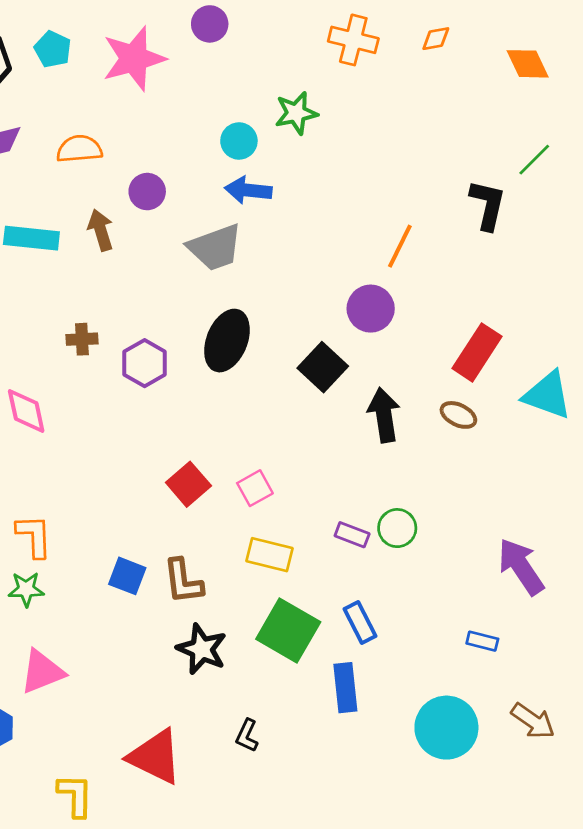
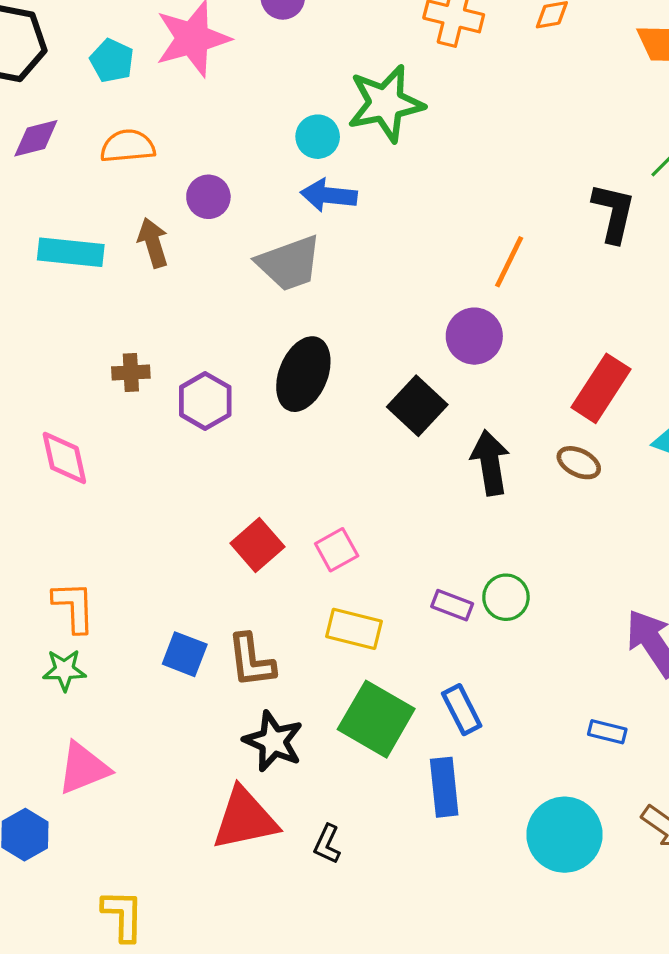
cyan pentagon: (53, 49) -> (112, 61), moved
green star: (296, 113) -> (386, 103), size x1.5
red triangle: (155, 757) -> (245, 819), moved, turned -38

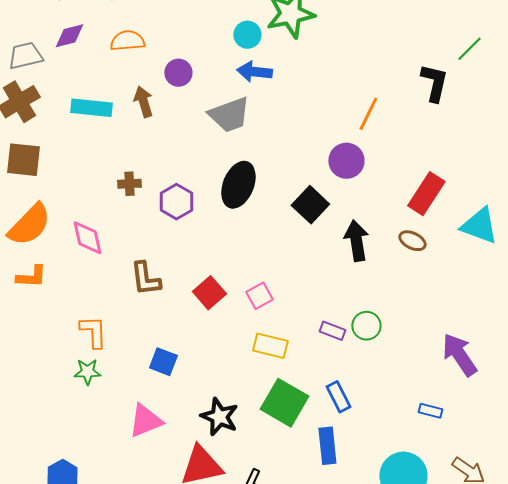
brown L-shape: (251, 661) -> (145, 279), moved
pink triangle: (83, 768) -> (145, 421), moved

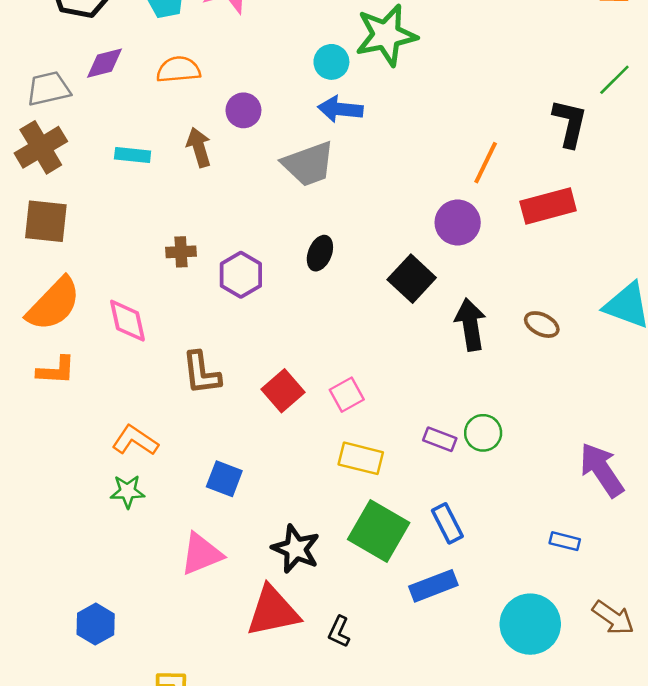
cyan rectangle: (91, 108) -> (133, 155), size x0.7
black ellipse: (238, 185) -> (320, 253), size x0.6
red rectangle: (426, 194) -> (548, 206), moved, turned 42
orange L-shape: (93, 332) -> (135, 441), turned -54
blue rectangle: (327, 446) -> (433, 586), turned 75

